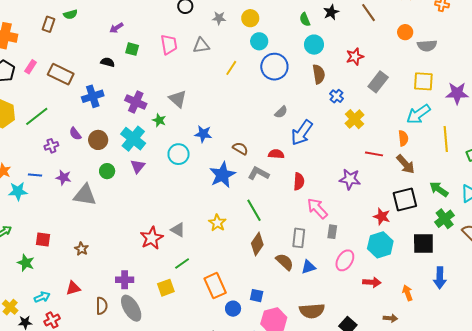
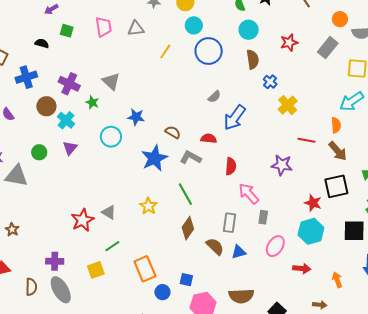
gray rectangle: (378, 82) -> (328, 48), moved
cyan cross: (133, 139) -> (66, 120), size x0.7
brown circle: (98, 140) -> (46, 106), moved

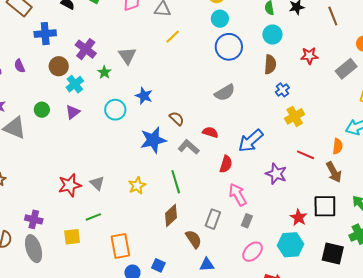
yellow line: (165, 52) -> (173, 37), moved
gray semicircle: (214, 97) -> (225, 93), size x1.5
blue arrow: (235, 118) -> (251, 141), moved
blue triangle: (239, 252) -> (207, 265), moved

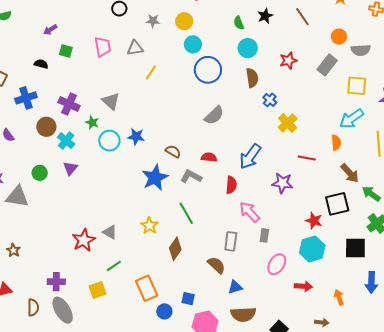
cyan circle: (115, 110) -> (109, 141), moved
brown arrow: (334, 172) -> (350, 173), moved
brown diamond: (171, 215) -> (175, 249), moved

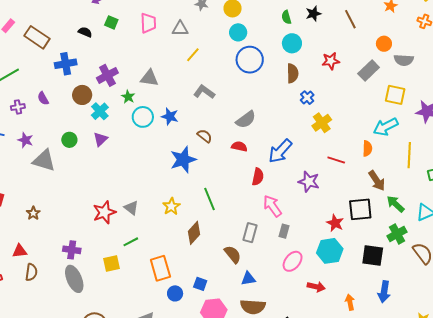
gray triangle: (111, 101) -> (149, 78), turned -42
purple cross: (69, 104) -> (107, 75), turned 30
gray semicircle: (214, 115) -> (246, 120), moved
gray L-shape: (191, 176) -> (204, 92), moved
brown semicircle: (33, 307) -> (31, 272), moved

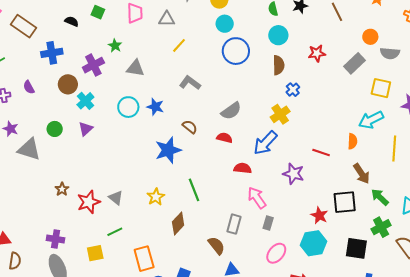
green star: (128, 97) -> (115, 46), moved
yellow cross: (322, 123) -> (280, 114), moved
red semicircle: (258, 177) -> (243, 168), turned -96
brown star: (33, 213) -> (62, 189), moved

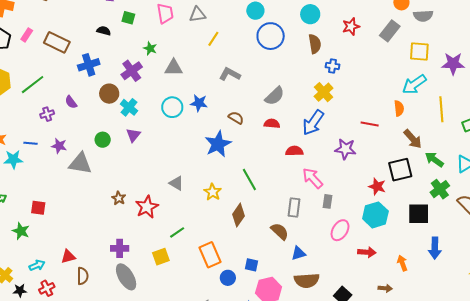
blue cross: (293, 90) -> (333, 66), turned -32
gray triangle: (116, 198) -> (176, 183), moved

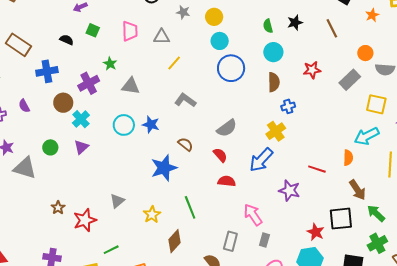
blue cross: (333, 66) -> (288, 106), turned -32
red semicircle: (272, 124) -> (220, 155), turned 35
red semicircle: (294, 151) -> (227, 181), moved
gray triangle: (176, 183) -> (117, 201), turned 42

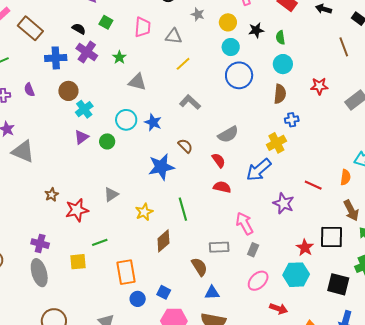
black star: (295, 23) -> (256, 30), moved
purple cross: (89, 83) -> (87, 52), moved, turned -35
green circle: (50, 147) -> (107, 141), moved
gray rectangle: (230, 241) -> (219, 247), turned 66

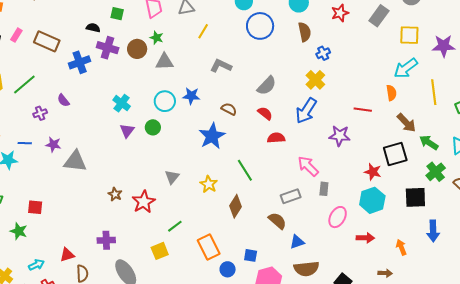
green star: (119, 57) -> (157, 38), moved
brown circle: (68, 91) -> (137, 49), moved
purple cross: (40, 244) -> (106, 240), moved

